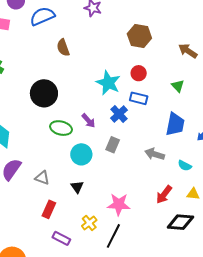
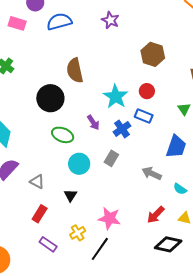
brown semicircle: (63, 48) -> (75, 70), moved, size x1.4
purple arrow: (88, 121) -> (93, 122), moved

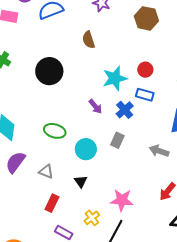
brown hexagon: (153, 54) -> (146, 18), moved
brown semicircle: (75, 70) -> (89, 40), moved, size x0.7
cyan star: (116, 97) -> (115, 78), turned 30
black circle: (50, 98) -> (49, 71), moved
green ellipse: (63, 135) -> (55, 131), moved

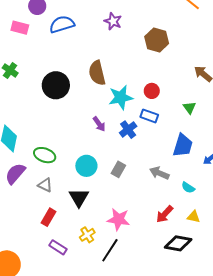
brown semicircle: (89, 40) -> (97, 73), moved, size x1.4
green ellipse: (55, 131) -> (45, 155), moved
gray rectangle: (117, 140) -> (118, 169), moved
black triangle: (81, 181) -> (79, 198), size x1.5

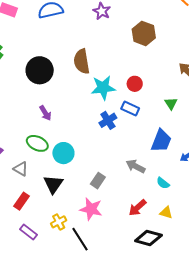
purple arrow: (99, 124) -> (45, 113), moved
green ellipse: (45, 155) -> (37, 143), moved
gray rectangle: (118, 169) -> (98, 181), moved
black line: (110, 250) -> (80, 239), turned -70

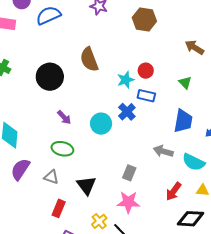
cyan star: (103, 88) -> (126, 80), moved, size x0.7
cyan circle: (63, 153) -> (101, 124), moved
cyan semicircle: (163, 183) -> (194, 162), size x1.6

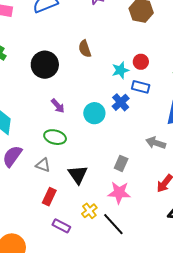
brown semicircle: (89, 59) -> (85, 49), size x0.7

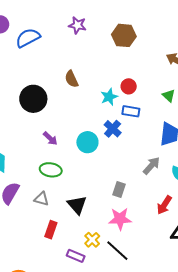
gray arrow: (156, 143) -> (151, 166), turned 120
purple rectangle: (61, 226) -> (76, 256), moved

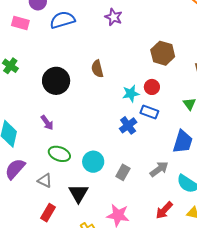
brown hexagon: (124, 35) -> (163, 53), moved
purple arrow: (50, 138) -> (47, 123), moved
cyan circle: (87, 142) -> (93, 162), moved
gray rectangle: (119, 190) -> (123, 172), moved

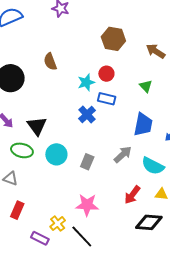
black triangle: (78, 193) -> (37, 126), moved

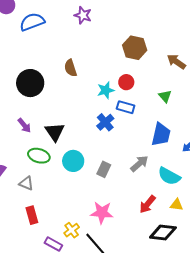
red rectangle: (17, 210) -> (32, 215), turned -42

